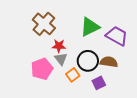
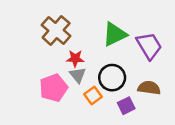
purple trapezoid: (117, 36) -> (149, 46), turned 30
brown semicircle: (109, 62) -> (149, 88), moved

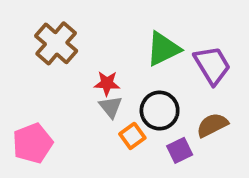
brown cross: (56, 30) -> (56, 43), moved
pink pentagon: (54, 88) -> (33, 143), moved
brown semicircle: (149, 88) -> (212, 125), turned -35

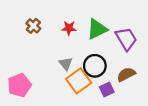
brown cross: (56, 43) -> (33, 26), size x0.6
red star: (107, 83) -> (69, 28), moved
orange square: (132, 136) -> (79, 81), size x1.6

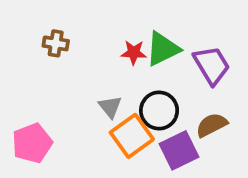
brown cross: (33, 26) -> (56, 43), turned -32
red star: (69, 28) -> (134, 52), moved
purple square: (107, 90) -> (179, 150), size x1.5

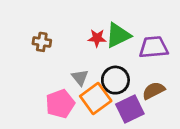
brown cross: (56, 43) -> (42, 42), moved
purple trapezoid: (212, 65) -> (154, 47), turned -64
pink pentagon: (32, 143) -> (60, 104), moved

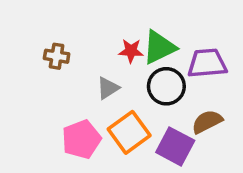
gray triangle: (80, 77) -> (108, 88), moved, turned 36
black circle: (115, 80) -> (166, 86), moved
purple square: (130, 109) -> (175, 146), turned -36

